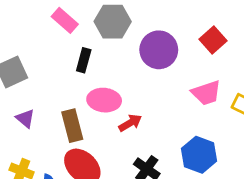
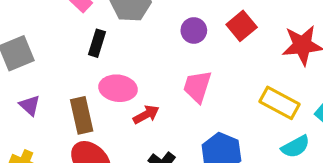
purple circle: (159, 50) -> (194, 30), moved, size x0.6
pink trapezoid: (206, 93) -> (197, 87), moved, turned 124

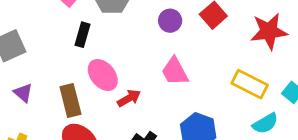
pink trapezoid: (197, 87) -> (175, 71), turned -44
pink ellipse: (118, 88) -> (103, 75), turned 44

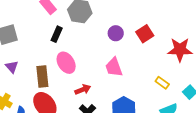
yellow rectangle: (250, 84) -> (162, 83), size x0.6
red arrow: (129, 98) -> (83, 90), moved

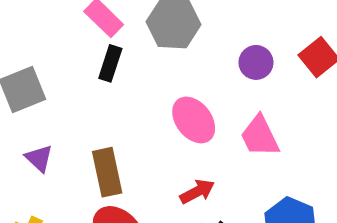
black rectangle: (57, 34) -> (110, 63), moved
pink ellipse: (66, 63) -> (194, 120), moved

